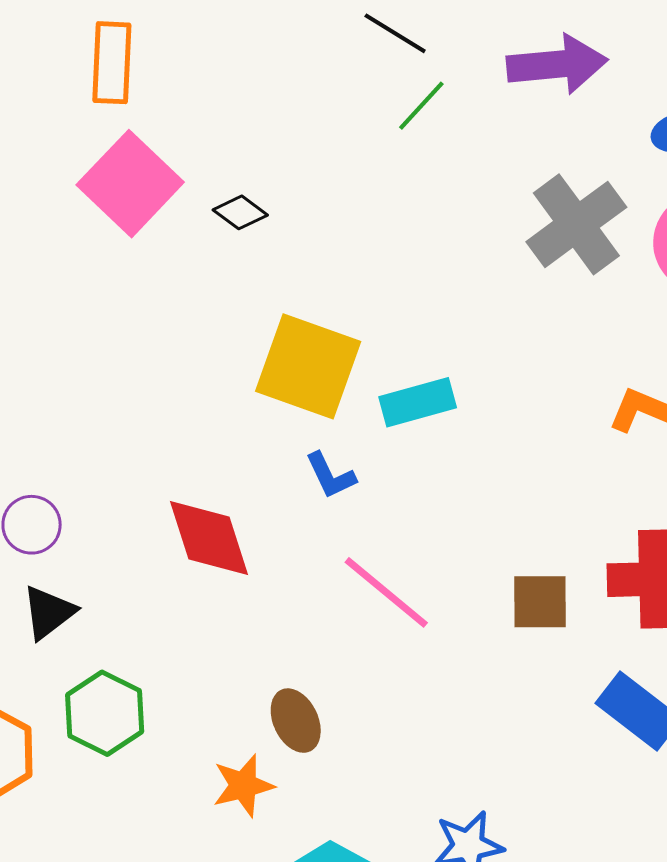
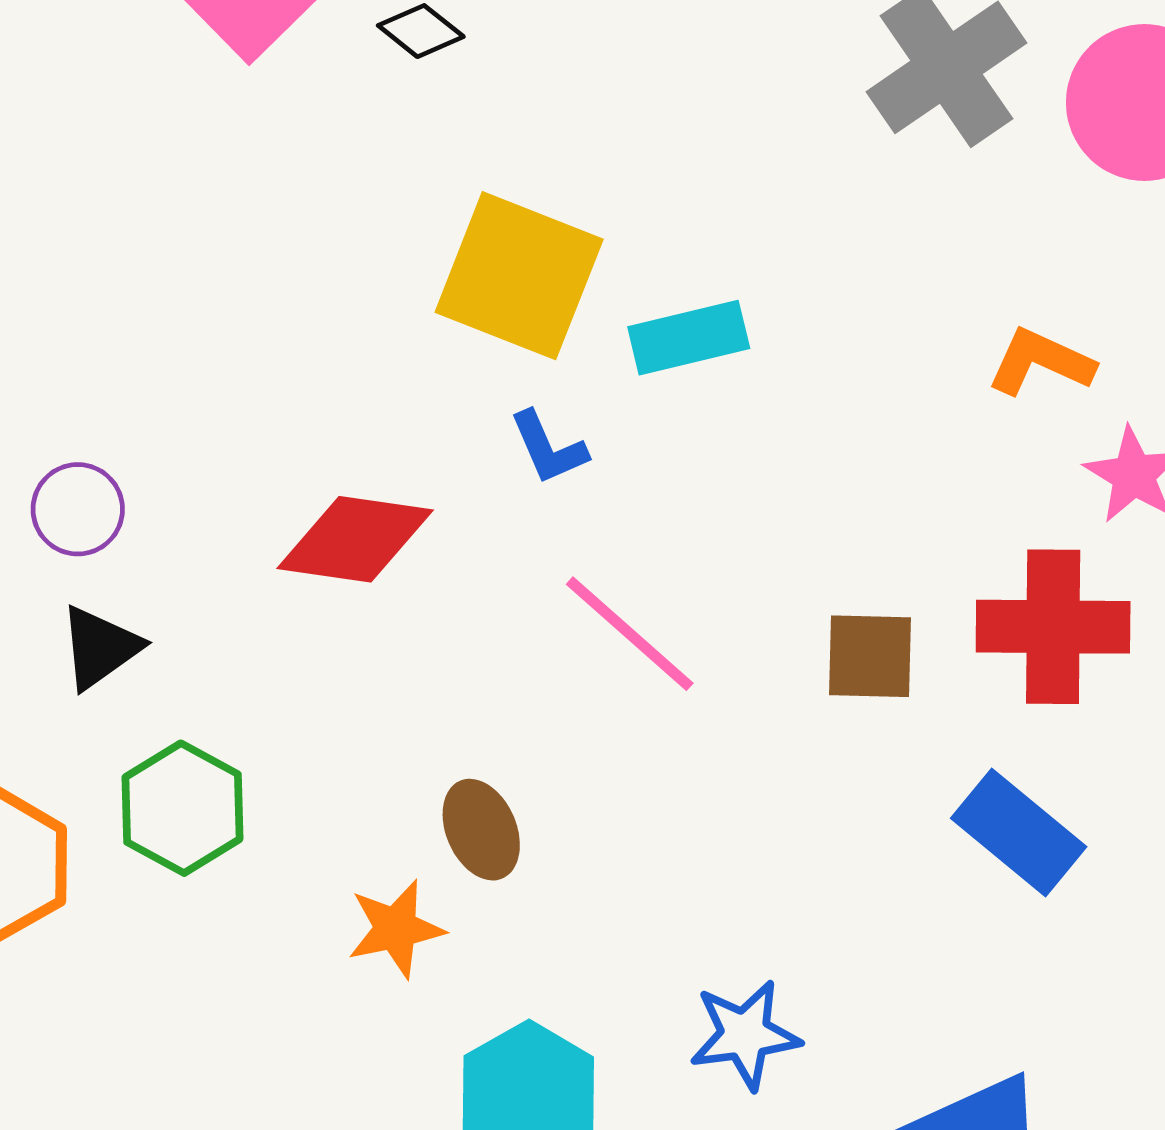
red diamond: (209, 538) -> (355, 539), turned -66

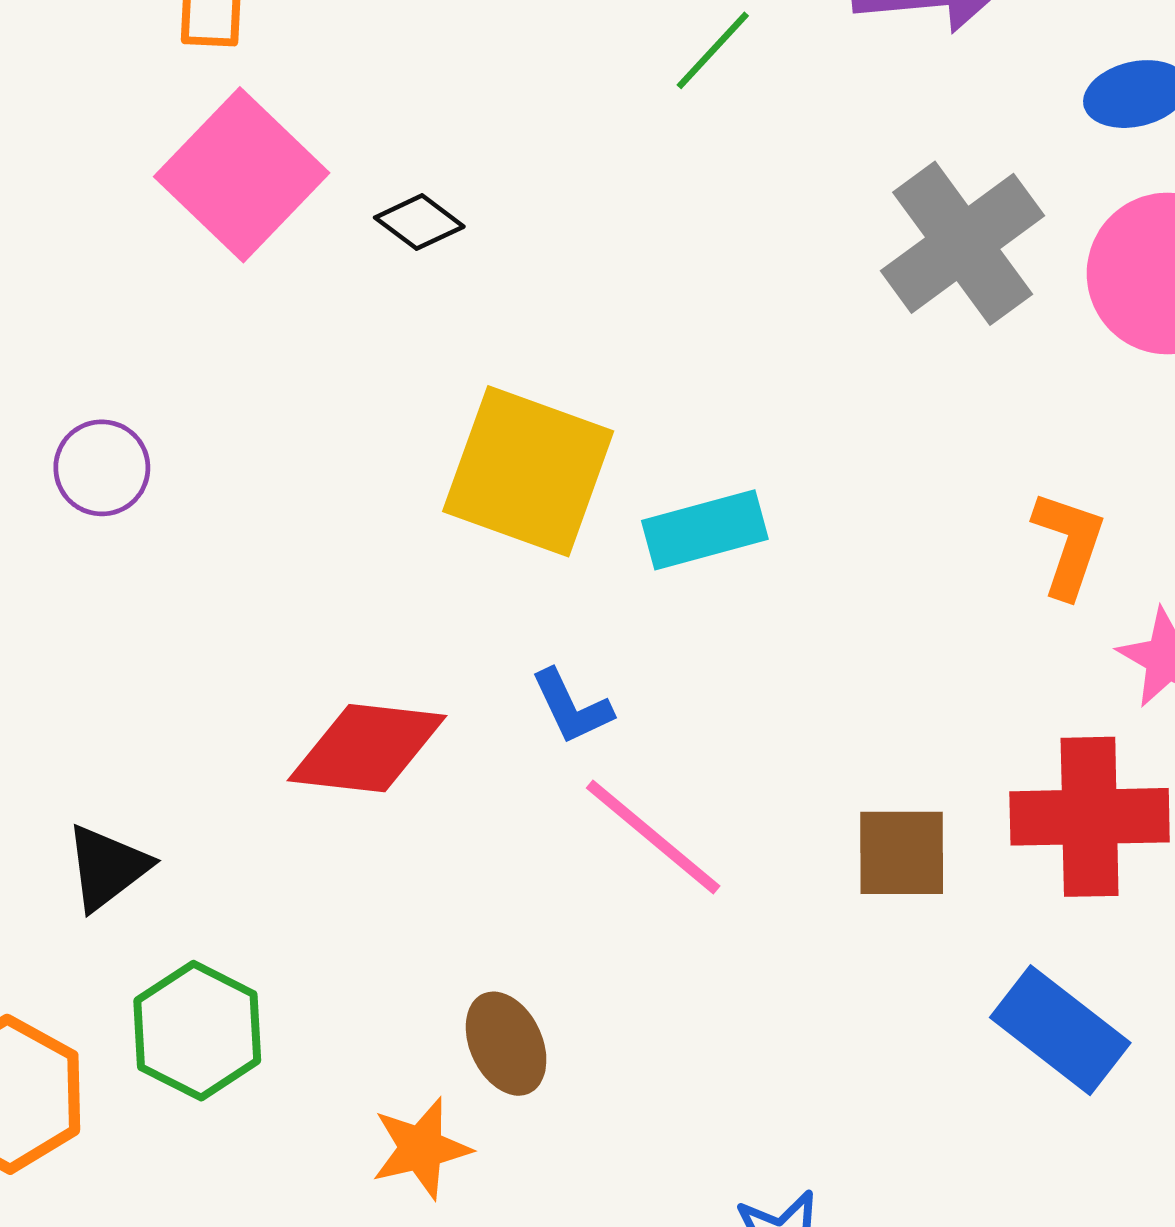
orange L-shape: (1041, 362) -> (1069, 544), turned 86
blue L-shape: (548, 448) -> (572, 707), moved
purple circle: (78, 509) -> (102, 468), moved

